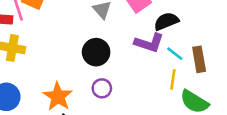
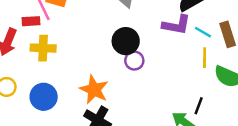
purple circle: (102, 88) -> (134, 61), moved

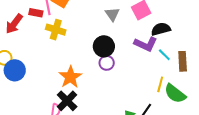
yellow cross: (43, 48) -> (56, 30), moved
yellow line: (205, 58) -> (160, 84), moved
blue circle: (44, 97) -> (15, 70), moved

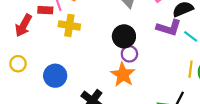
blue circle: (15, 70) -> (55, 76), moved
orange star: (70, 77) -> (123, 75), moved

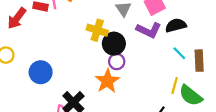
yellow cross: (69, 25) -> (97, 30), moved
purple L-shape: (169, 28) -> (149, 30), moved

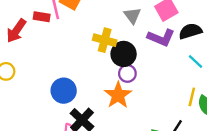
blue circle: (41, 72) -> (64, 91), moved

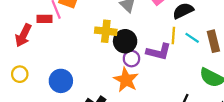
purple L-shape: (161, 38) -> (159, 52), moved
blue circle: (64, 91) -> (61, 81), moved
yellow line: (192, 97) -> (173, 35), moved

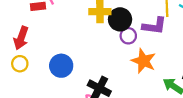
red arrow: (23, 35) -> (21, 38), moved
orange star: (126, 80) -> (144, 61), moved

